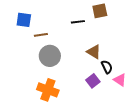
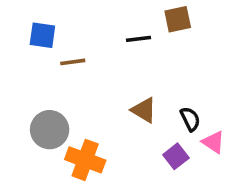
brown triangle: (94, 52) -> (144, 110), moved
gray circle: (50, 56) -> (50, 130), moved
purple square: (93, 81) -> (176, 156), moved

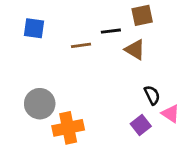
brown line: (73, 62) -> (81, 45), moved
brown triangle: (144, 110) -> (135, 50), moved
orange cross: (85, 160) -> (68, 128), turned -32

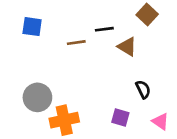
brown square: (142, 15) -> (147, 14), moved, turned -35
pink triangle: (171, 114) -> (160, 121), moved
purple square: (141, 125) -> (120, 117), moved, turned -36

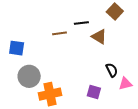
blue square: (32, 27) -> (17, 48), moved
pink triangle: (160, 121) -> (125, 84), moved, turned -48

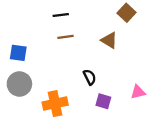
black line: (81, 23) -> (61, 15), moved
black semicircle: (112, 70) -> (90, 77), moved
gray circle: (29, 76) -> (19, 84), moved

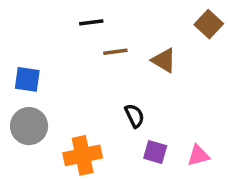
brown square: (126, 13) -> (209, 24), moved
brown line: (65, 37) -> (115, 52), moved
pink triangle: (138, 92) -> (198, 155), moved

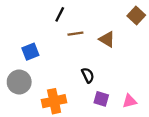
black line: (91, 22) -> (60, 14), turned -56
blue square: (27, 79) -> (30, 52), moved, turned -30

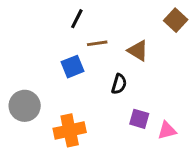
blue square: (30, 52) -> (73, 67), moved
black semicircle: (88, 75) -> (119, 84), moved, turned 42
purple square: (101, 99) -> (139, 119), moved

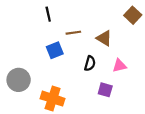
black line: (77, 19) -> (48, 14), moved, turned -40
orange cross: (70, 130) -> (53, 99), turned 30
pink triangle: (167, 130) -> (119, 66), moved

